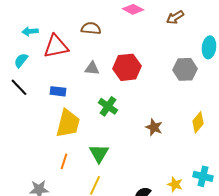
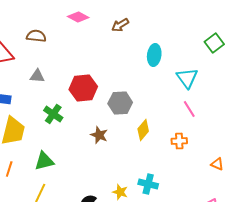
red hexagon: (127, 67) -> (83, 88), moved
gray hexagon: (185, 69) -> (120, 103), moved
green triangle: (99, 153) -> (44, 161), turned 45

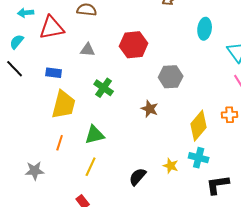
red hexagon: (83, 88) -> (134, 45), moved
yellow diamond: (143, 130) -> (199, 126), moved, size x1.4

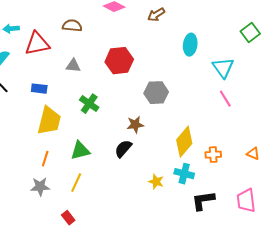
brown star: (150, 109) -> (135, 125), turned -30
orange cross: (230, 115) -> (213, 155), moved
gray star: (35, 171) -> (40, 187), moved
black semicircle: (138, 177) -> (123, 149), moved

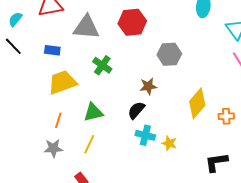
gray triangle: (73, 66) -> (86, 27), size x1.8
yellow trapezoid: (49, 121) -> (62, 82), turned -124
cyan cross: (184, 174) -> (145, 135), moved

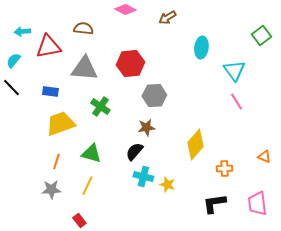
gray hexagon: (169, 54) -> (154, 96), moved
green triangle: (93, 112) -> (91, 154), turned 30
orange cross: (226, 116) -> (224, 168), moved

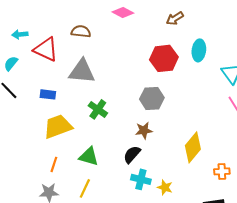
brown arrow: (167, 18) -> (175, 18), moved
red triangle: (48, 46) -> (46, 49), turned 36
red hexagon: (130, 64) -> (164, 58), moved

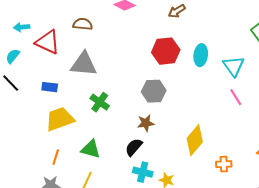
cyan ellipse: (199, 50) -> (201, 55), moved

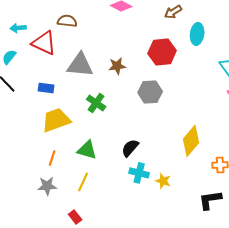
brown semicircle: (83, 24) -> (67, 21), moved
cyan ellipse: (201, 55) -> (197, 34), moved
brown star: (146, 123) -> (117, 66), moved

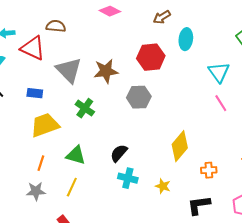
gray triangle: (80, 65) -> (69, 70), turned 40
brown star: (117, 66) -> (106, 71), size x1.4
yellow star: (163, 181) -> (163, 186), moved

